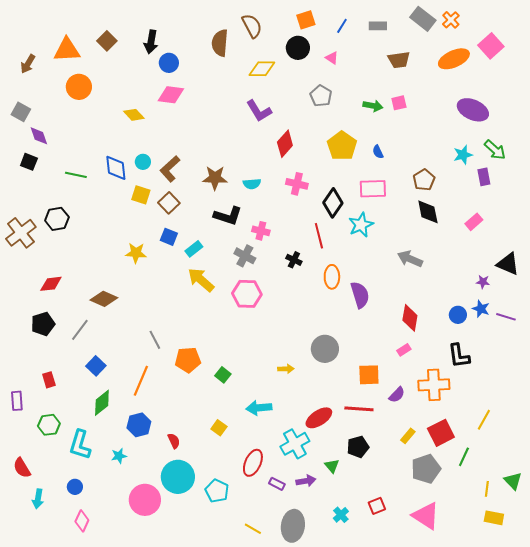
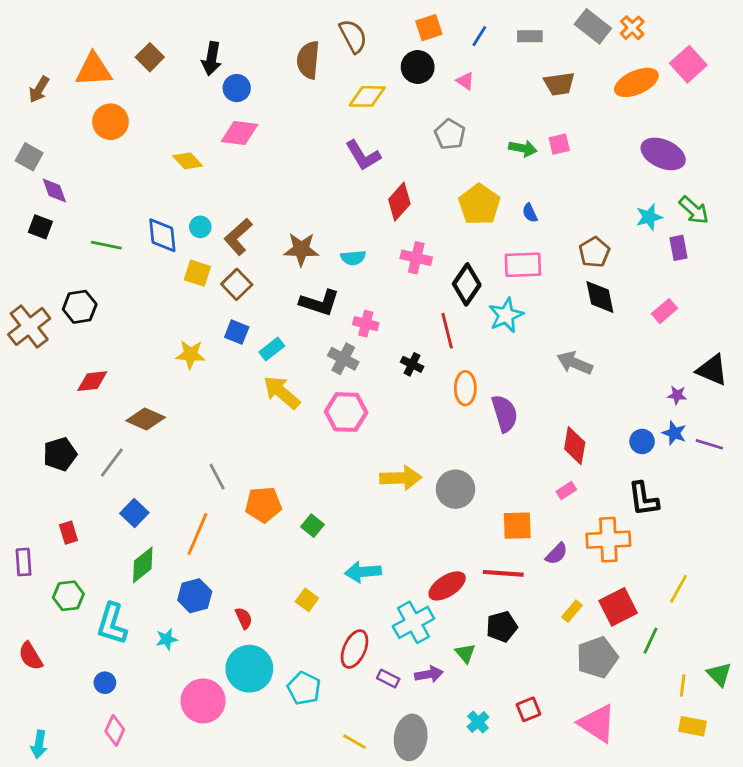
red diamond: (51, 284) -> (92, 381), moved
yellow arrow: (286, 369) -> (401, 478), moved, size x1.8
cyan arrow: (38, 499) -> (39, 744), moved

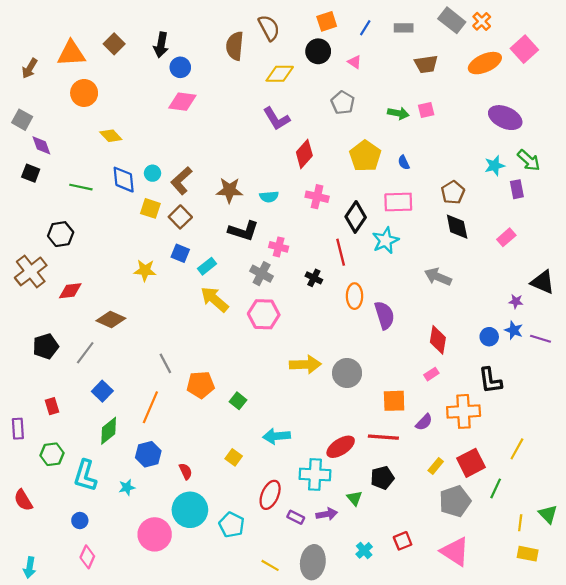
yellow diamond: (188, 161) -> (111, 136), moved
brown cross: (29, 326) -> (31, 271), moved
cyan cross: (413, 622) -> (315, 475), turned 32

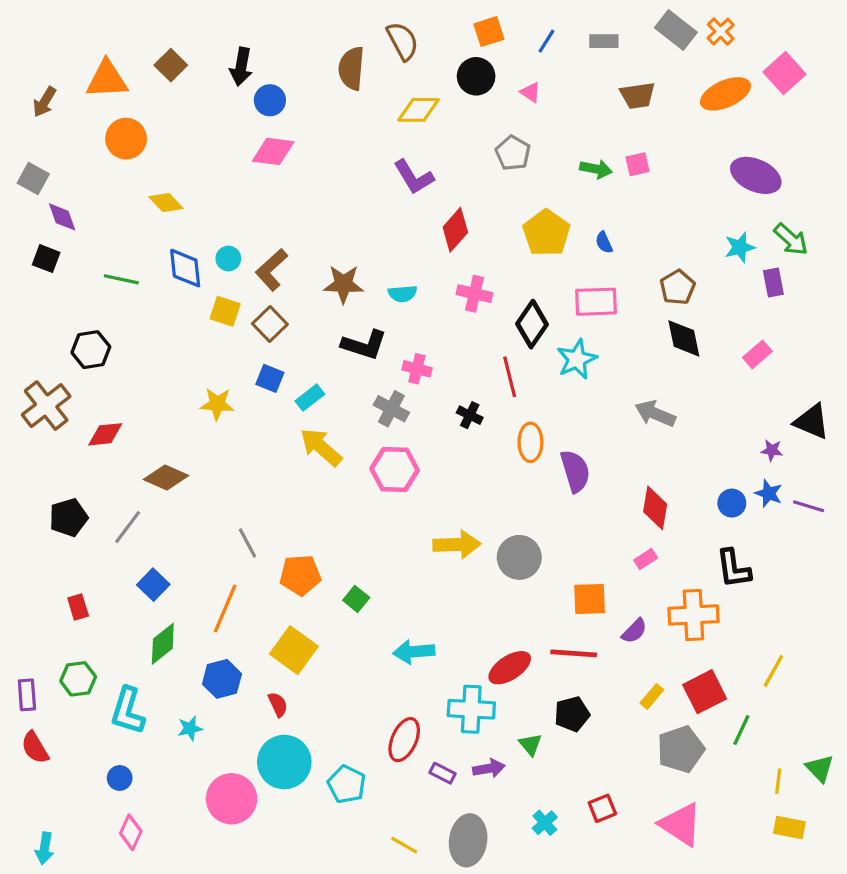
purple rectangle: (18, 429) -> (27, 695), moved
yellow square: (234, 457) -> (294, 650), moved, size x1.8

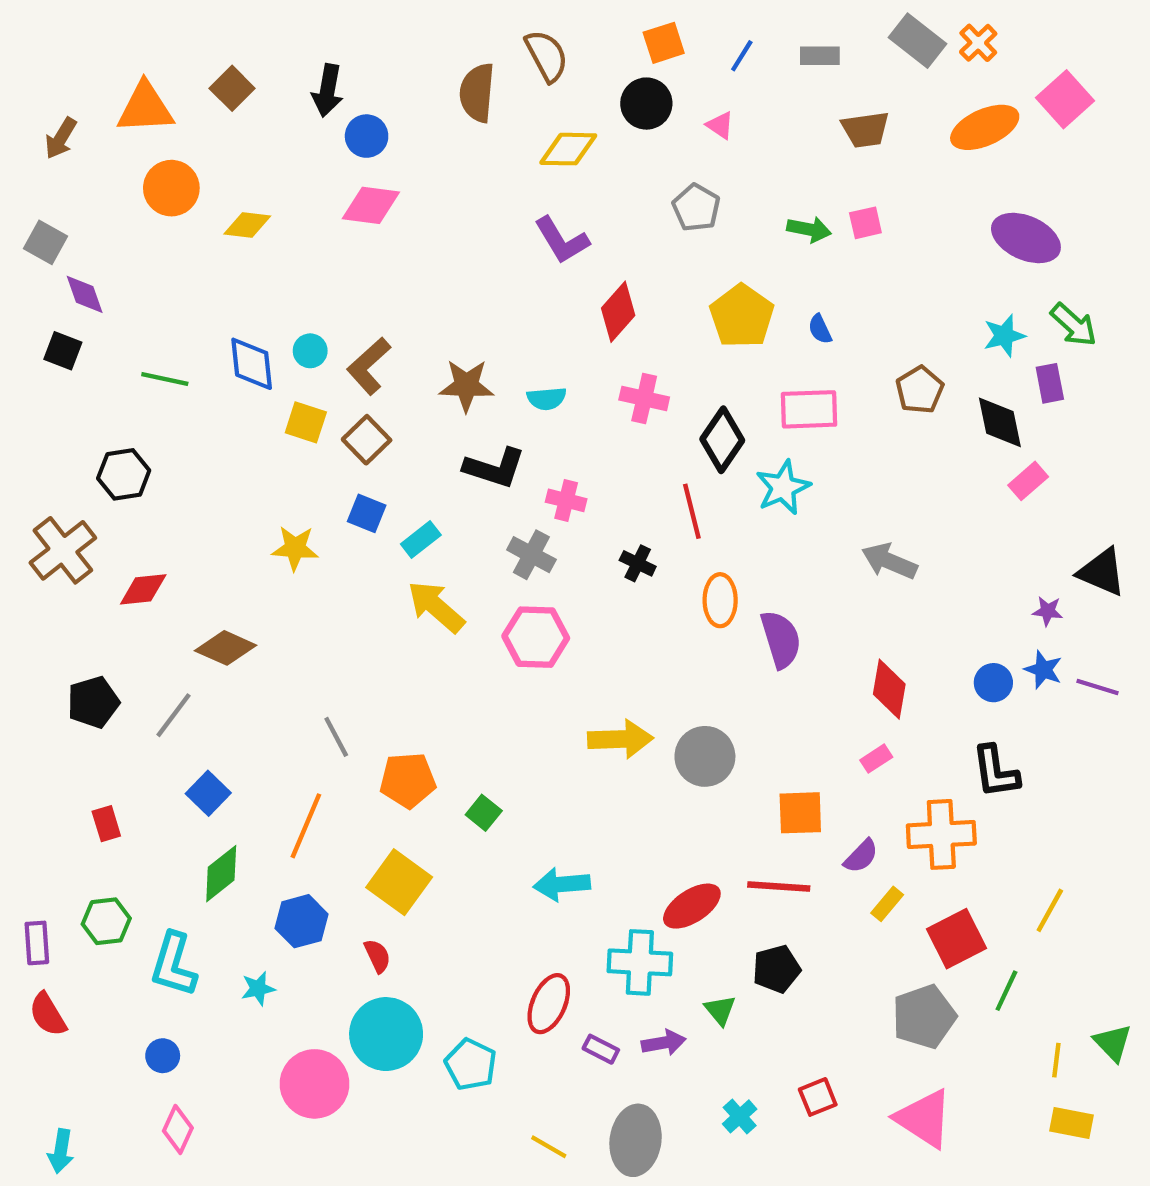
yellow diamond: (166, 203) -> (247, 225), moved, turned -40
black diamond: (684, 338) -> (1000, 422), moved
yellow rectangle: (652, 696) -> (887, 904), moved

